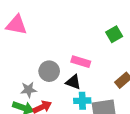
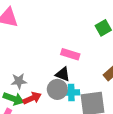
gray circle: (49, 71) -> (57, 89), moved

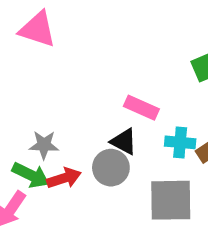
cyan cross: (71, 93) -> (180, 142), moved

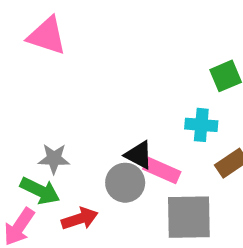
pink rectangle: (141, 108) -> (162, 170), moved
cyan cross: (180, 142) -> (201, 125), moved
red arrow: (64, 178) -> (80, 219), moved

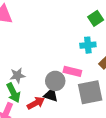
black triangle: (139, 155) -> (51, 95), moved
green arrow: (40, 191) -> (13, 93), turned 48

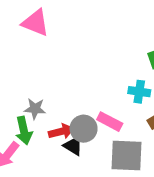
red arrow: (36, 103) -> (61, 131), moved

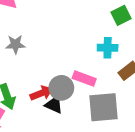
gray star: (35, 109) -> (15, 44), moved

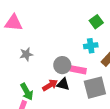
gray circle: (61, 88) -> (62, 65), moved
black triangle: (54, 105) -> (63, 84), moved

